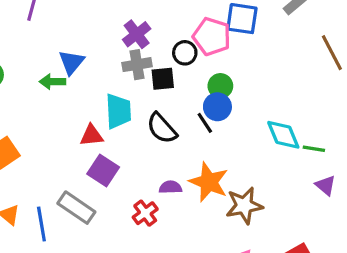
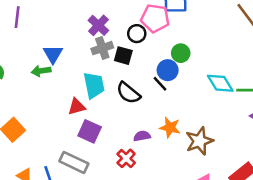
black square: (163, 79) -> (123, 56), turned 30
green circle: (220, 86) -> (181, 53), moved
orange star: (209, 182) -> (170, 128), size x0.7

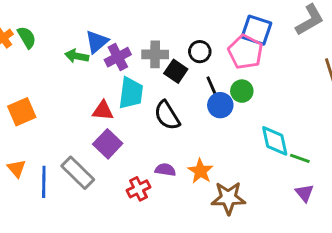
pink pentagon: (155, 18) -> (245, 52), moved
purple cross: (98, 25) -> (118, 57), moved
black line: (160, 84) -> (212, 86), moved

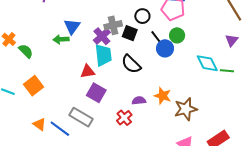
green semicircle: (27, 37) -> (26, 51), moved
purple cross: (118, 57) -> (102, 36), moved
blue line: (44, 182) -> (60, 129), turned -40
purple triangle: (304, 193) -> (232, 40), moved, turned 32

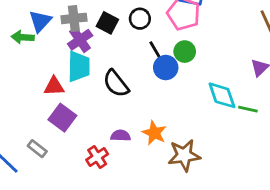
gray cross: (113, 25) -> (74, 18), moved
black square: (130, 33) -> (107, 23), moved
gray rectangle: (81, 117) -> (37, 149), size x0.6

